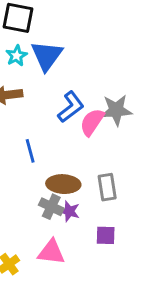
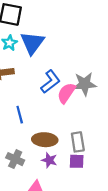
gray cross: (51, 207) -> (15, 159), moved
purple square: (106, 235) -> (77, 161), moved

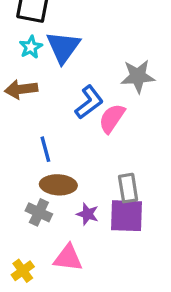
gray star: (85, 84) -> (138, 76), moved
brown ellipse: (45, 140) -> (58, 185), moved
purple square: (77, 161) -> (126, 216), size x1.6

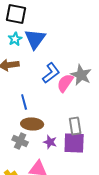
gray star: (138, 76) -> (81, 75), moved, turned 30

